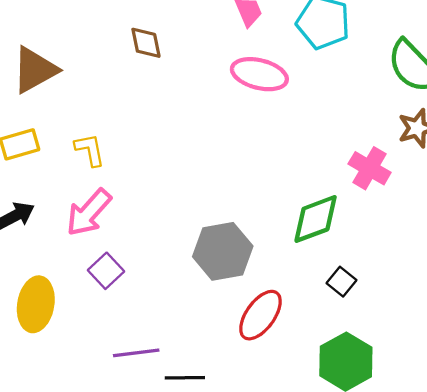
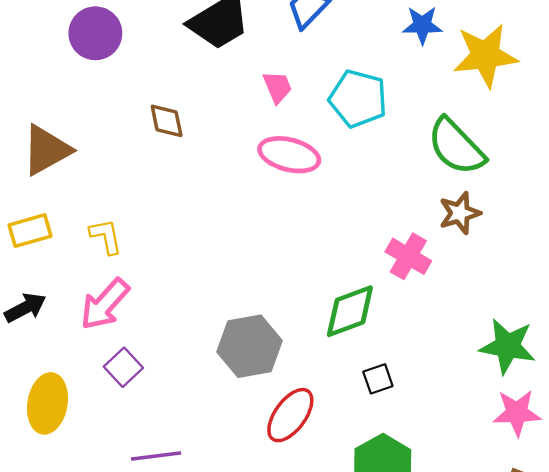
black square: (342, 282) -> (378, 379), turned 32

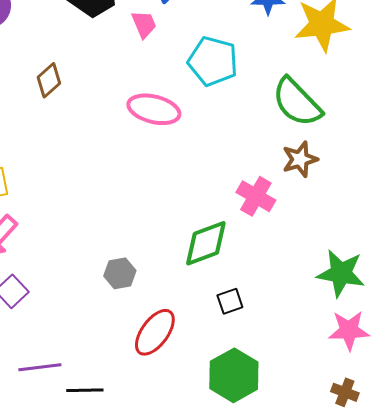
pink trapezoid: (278, 87) -> (144, 24), moved
brown diamond: (167, 121) -> (49, 80), turned 60
gray hexagon: (249, 346) -> (120, 273), size x0.6

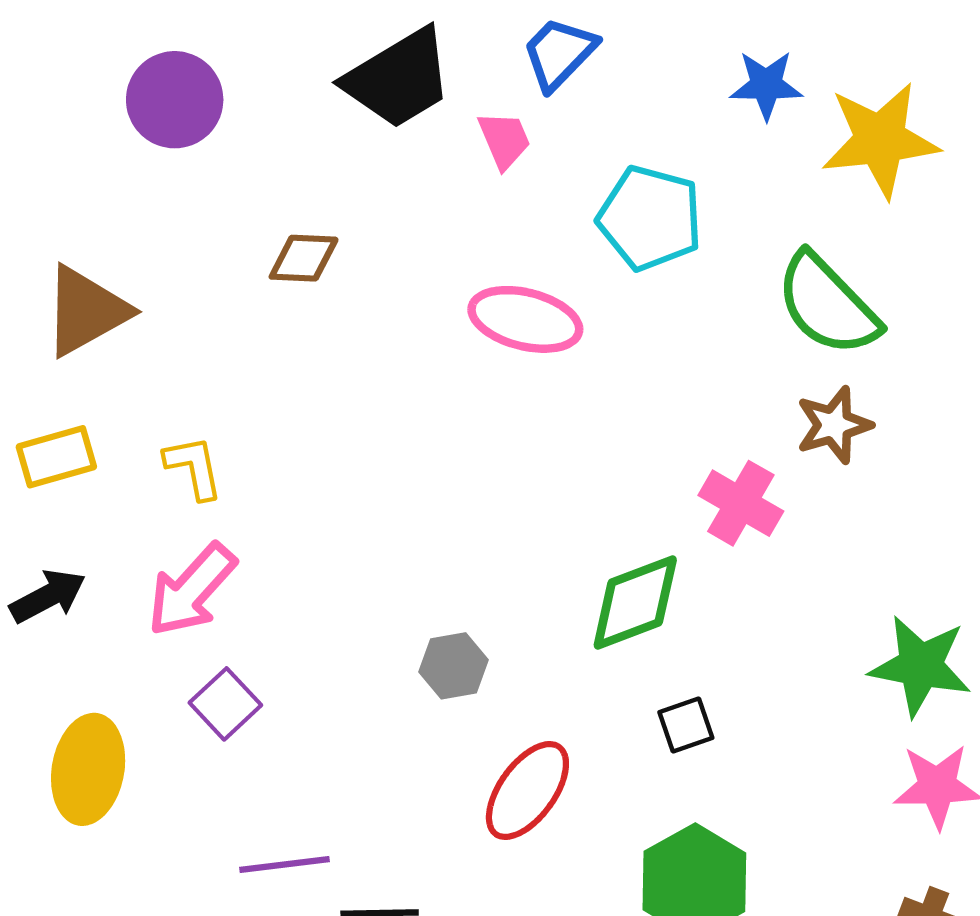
brown diamond: (49, 80) -> (304, 258), turned 44

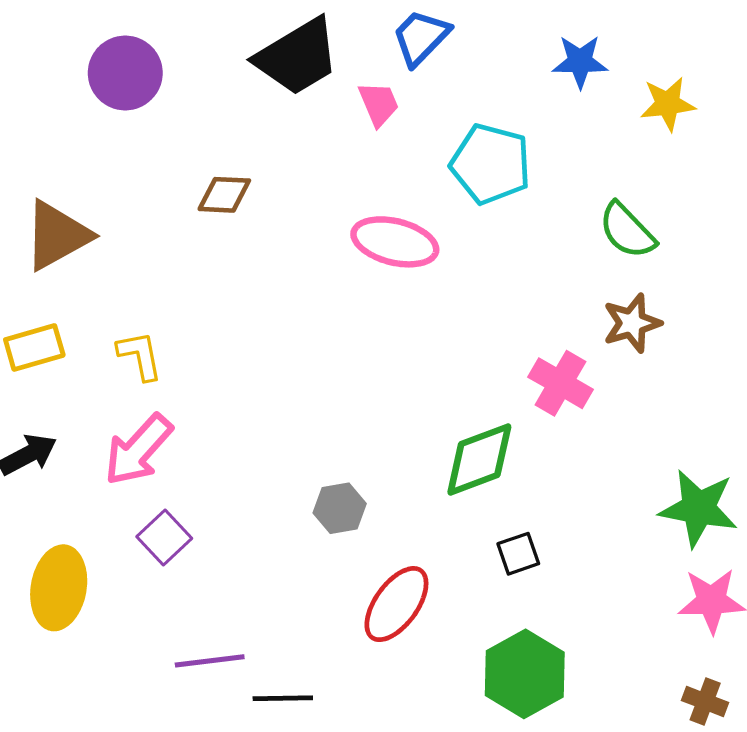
yellow star: (880, 140) -> (668, 104), size x0.6
green semicircle: (827, 305) -> (627, 231), size x0.7

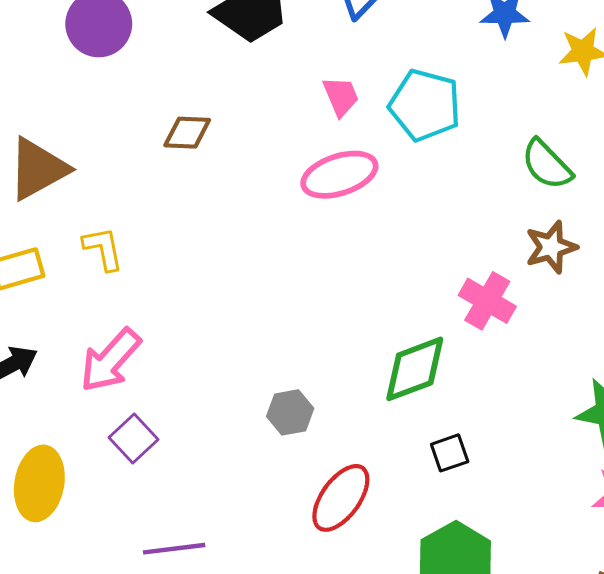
pink trapezoid: (379, 104) -> (341, 96), moved
pink ellipse: (395, 242) -> (339, 175), turned -32
yellow L-shape: (140, 356) -> (103, 249), moved

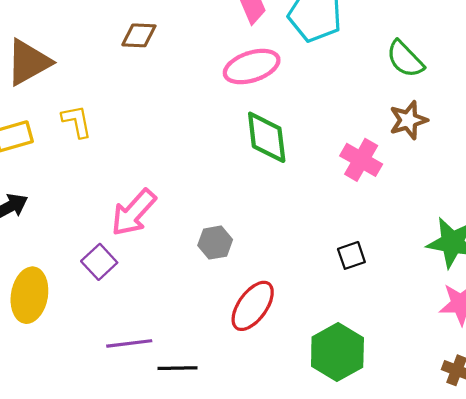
pink arrow: (110, 360) -> (134, 212), moved
green diamond: (415, 369) -> (267, 137), moved, turned -76
black square: (450, 453) -> (351, 255), moved

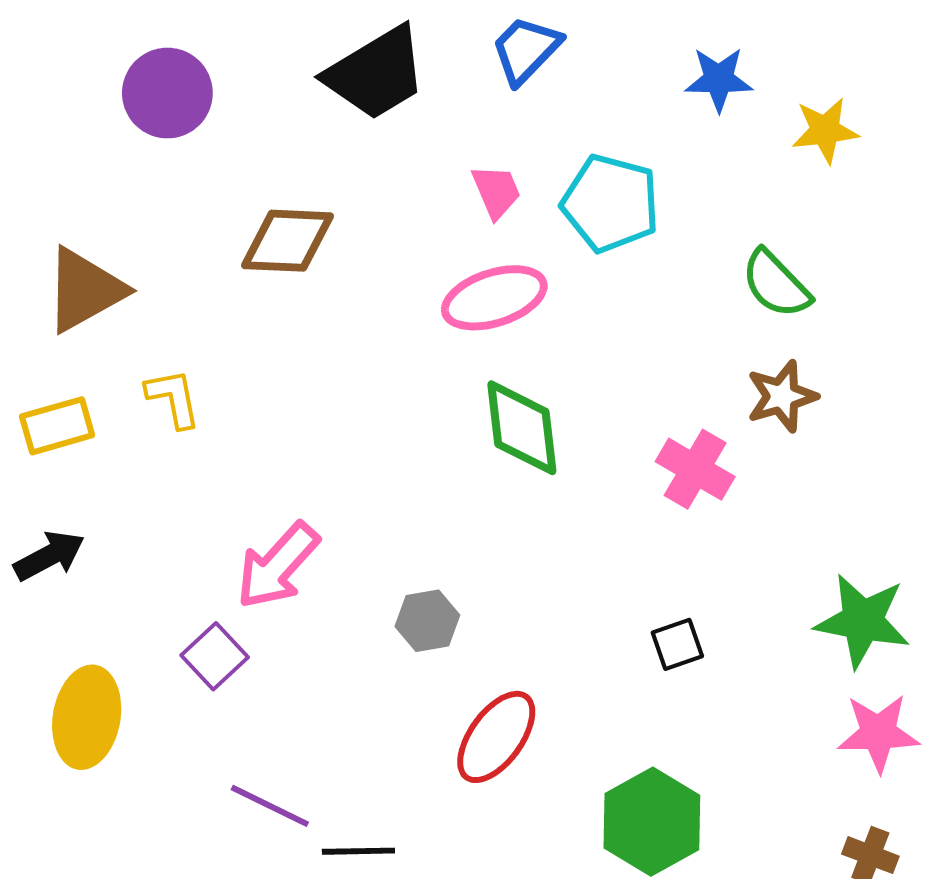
brown diamond: (139, 35) -> (288, 241), size x1.4
purple line: (129, 343) -> (270, 806), turned 33

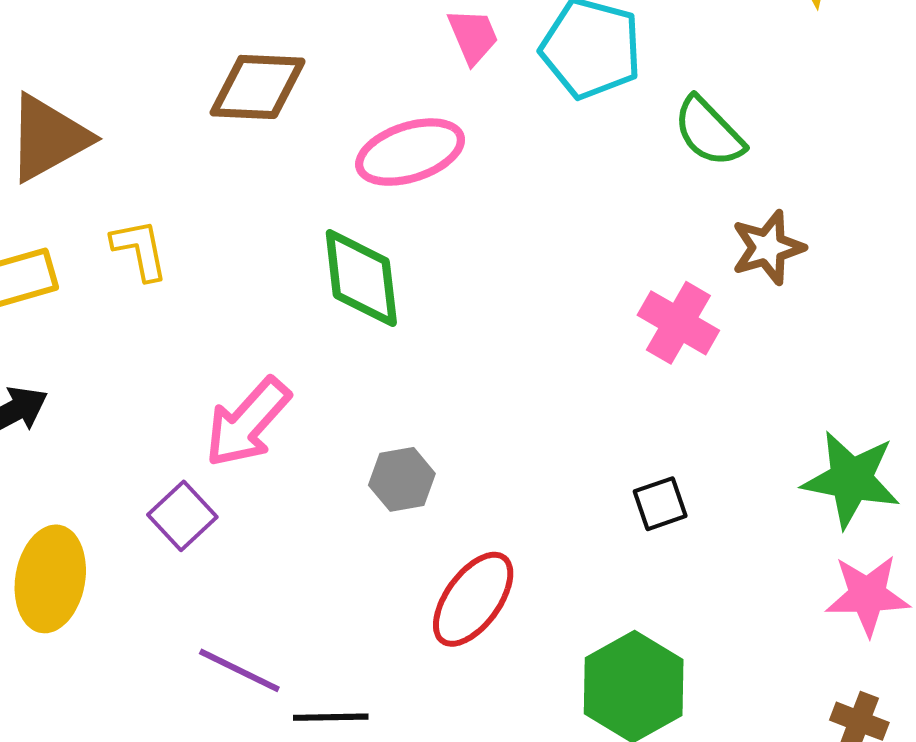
green semicircle: (776, 284) -> (709, 132), moved
pink ellipse: (494, 298) -> (410, 152), moved
green diamond: (522, 428) -> (361, 278), moved

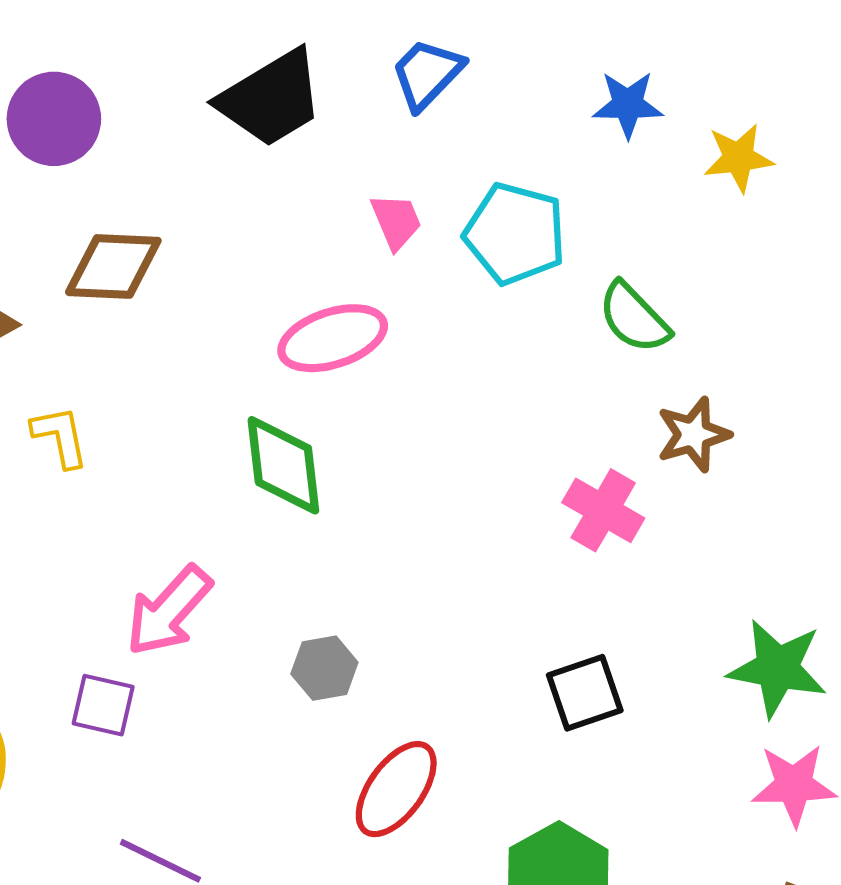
brown diamond: (258, 87) -> (113, 266), moved
black square: (660, 504) -> (585, 693), size x1.4
purple square: (182, 516) -> (103, 705), turned -34

